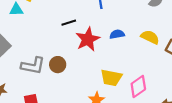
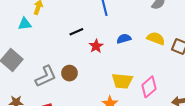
red star: (88, 39) -> (96, 46), size x0.6
gray L-shape: (33, 66) -> (46, 76), turned -30

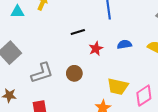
cyan triangle: (25, 24) -> (17, 12), moved
brown circle: (69, 73) -> (74, 73), moved

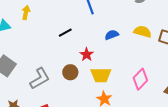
red star: (96, 49) -> (87, 54), moved
yellow trapezoid: (118, 86) -> (101, 75), moved

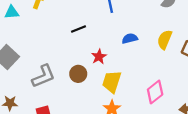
yellow semicircle: (143, 32) -> (165, 40), turned -90
yellow trapezoid: (101, 75) -> (112, 82), turned 100

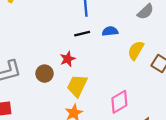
black line: (79, 29) -> (82, 34), moved
blue semicircle: (130, 38) -> (110, 31), moved

